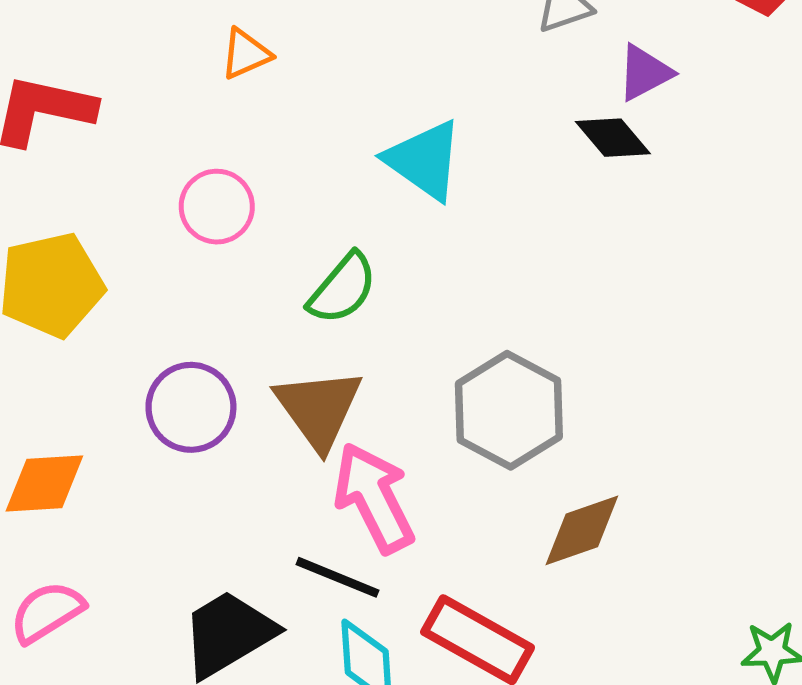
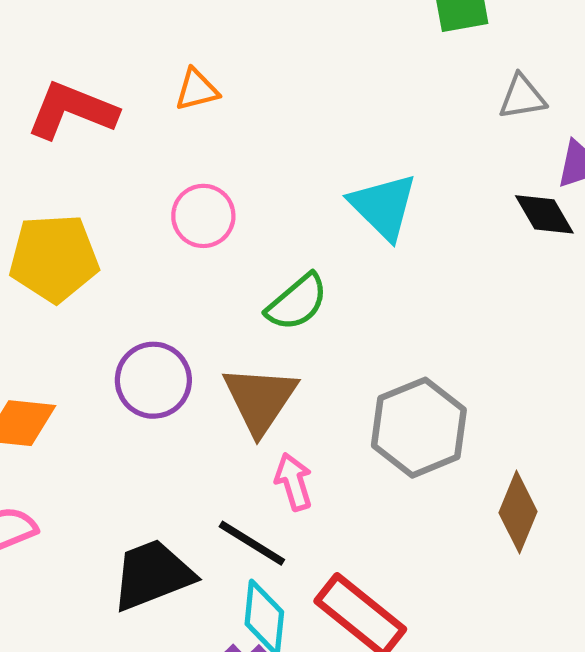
orange triangle: (246, 54) -> (197, 90), moved
pink arrow: (374, 498) -> (294, 482), size x0.6
brown diamond: (582, 530) -> (518, 512), moved, turned -58

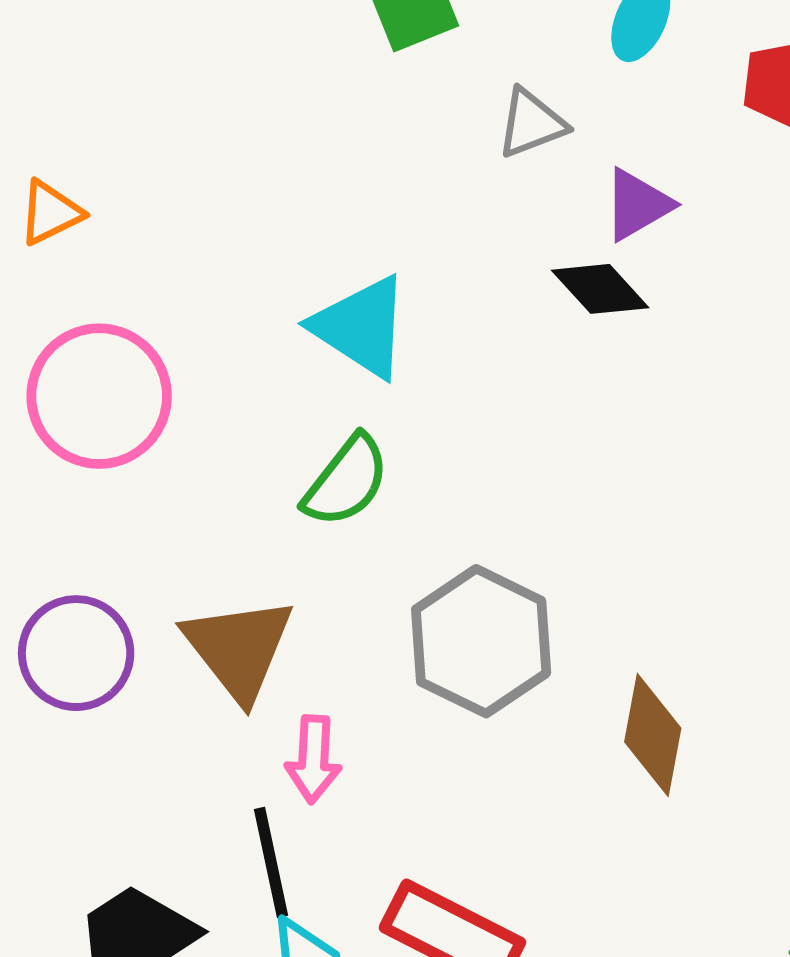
pink circle: (203, 216) -> (99, 396), size x1.5
green semicircle: (297, 302) -> (346, 481), moved
pink arrow: (294, 482) -> (313, 759), turned -148
black line: (252, 543) -> (271, 862), turned 58

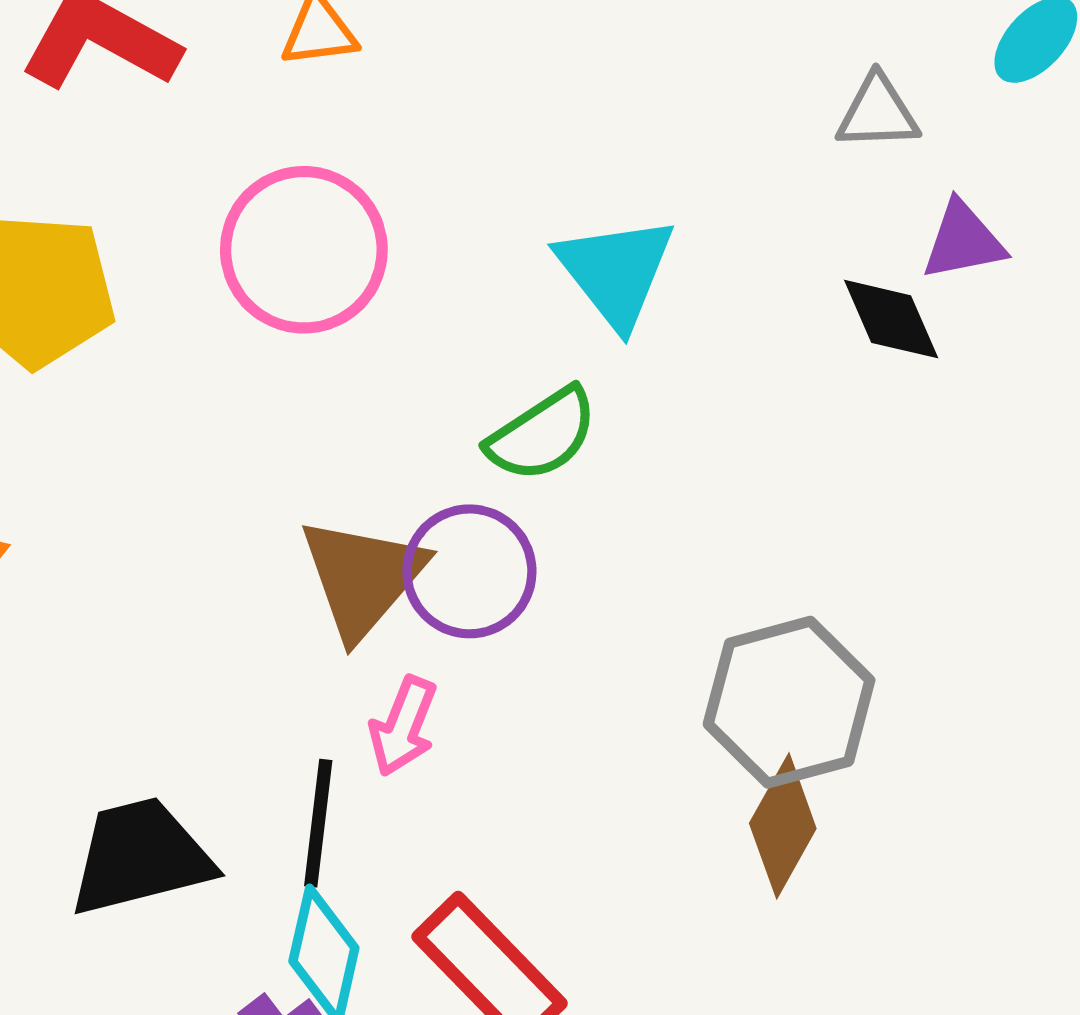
gray hexagon: (481, 641) -> (789, 702), moved
purple circle: (76, 653) -> (469, 571), moved

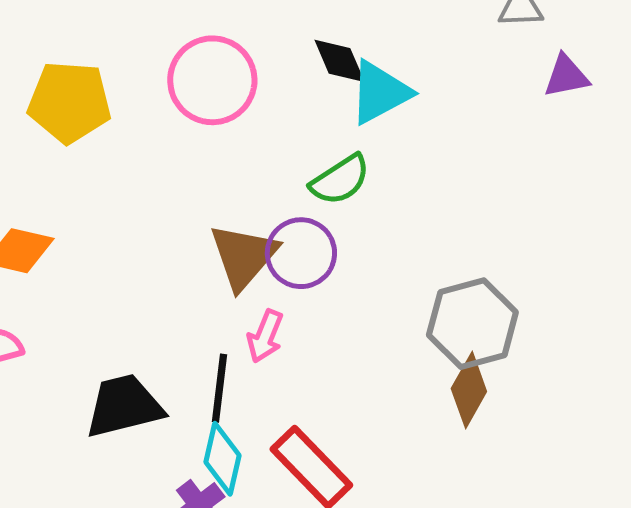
cyan triangle: (616, 272) -> (380, 92), turned 40
black diamond: (891, 319) -> (340, 61), moved

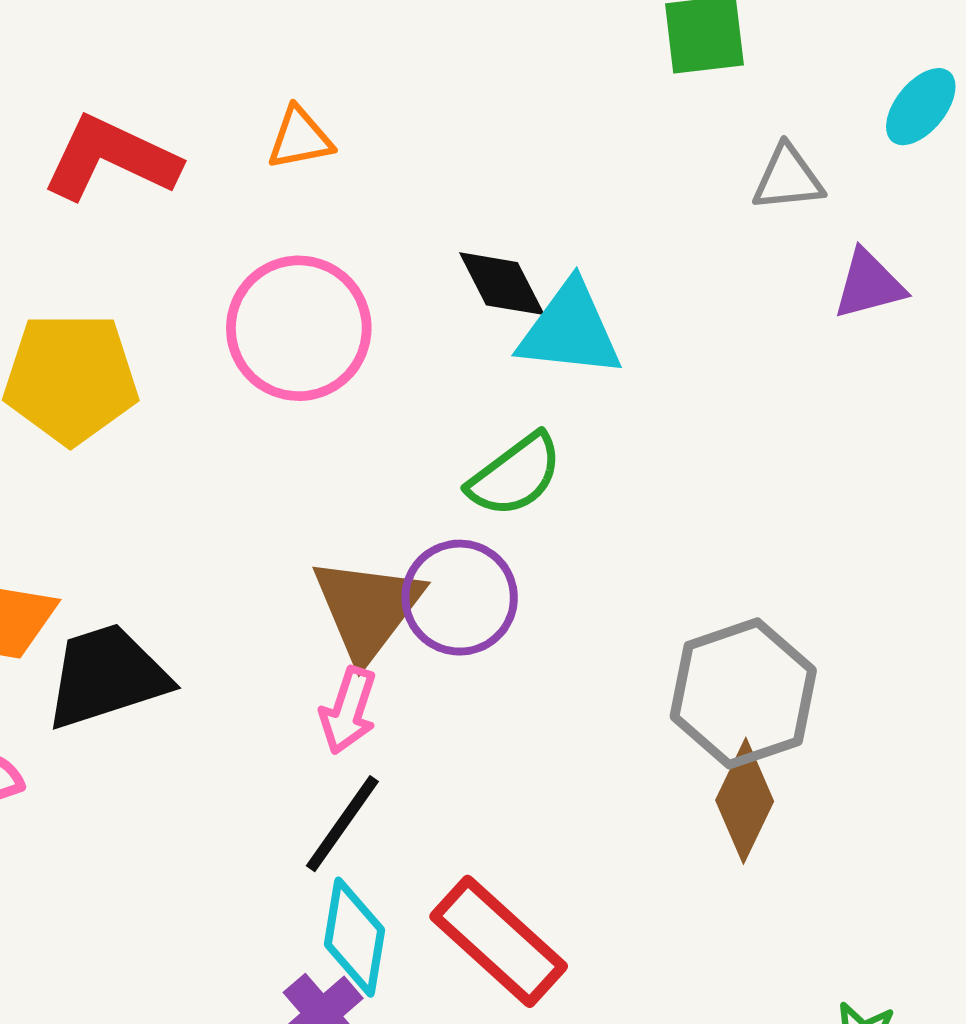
cyan triangle: (380, 92) -> (570, 330), turned 38
pink arrow: (265, 336) -> (348, 711), moved
black line: (220, 388) -> (342, 824), turned 32
black trapezoid: (124, 406) -> (107, 676), moved

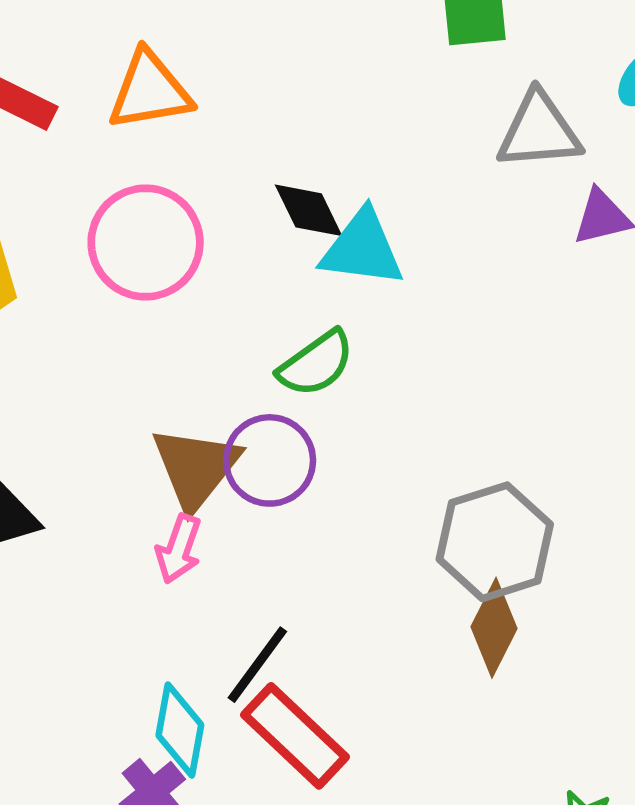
orange triangle: (300, 138) -> (150, 91), size x1.6
gray triangle: (788, 178) -> (539, 131), size x1.5
black line: (342, 824) -> (257, 665), moved

